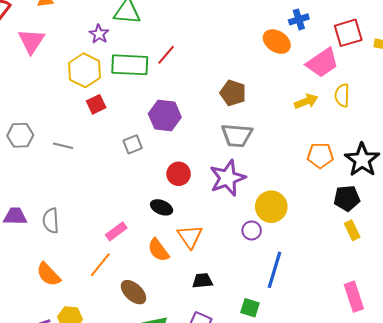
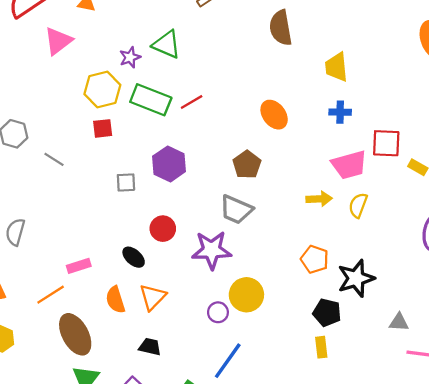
orange ellipse: (277, 42) -> (274, 115), moved
brown ellipse: (133, 292) -> (75, 334), size x1.4

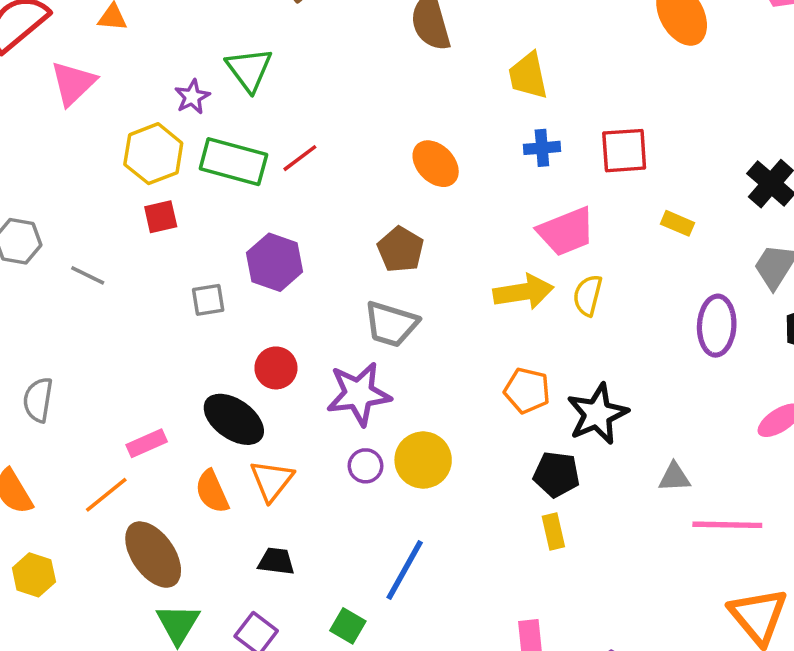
green triangle: (167, 44) -> (249, 69), turned 36
red square: (386, 143) -> (624, 151), moved
yellow arrow: (319, 199) -> (523, 292), size x1.4
black ellipse: (134, 257) -> (234, 419), size x1.6
purple circle: (218, 312) -> (366, 466), moved

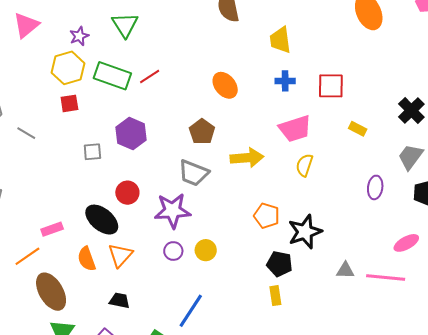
purple star: (192, 97) -> (79, 36), moved
yellow arrow: (523, 292) -> (247, 158), moved
purple ellipse: (717, 326) -> (375, 187), size x0.7
yellow circle: (423, 460) -> (206, 250), size x0.7
pink line: (727, 525) -> (386, 278), moved

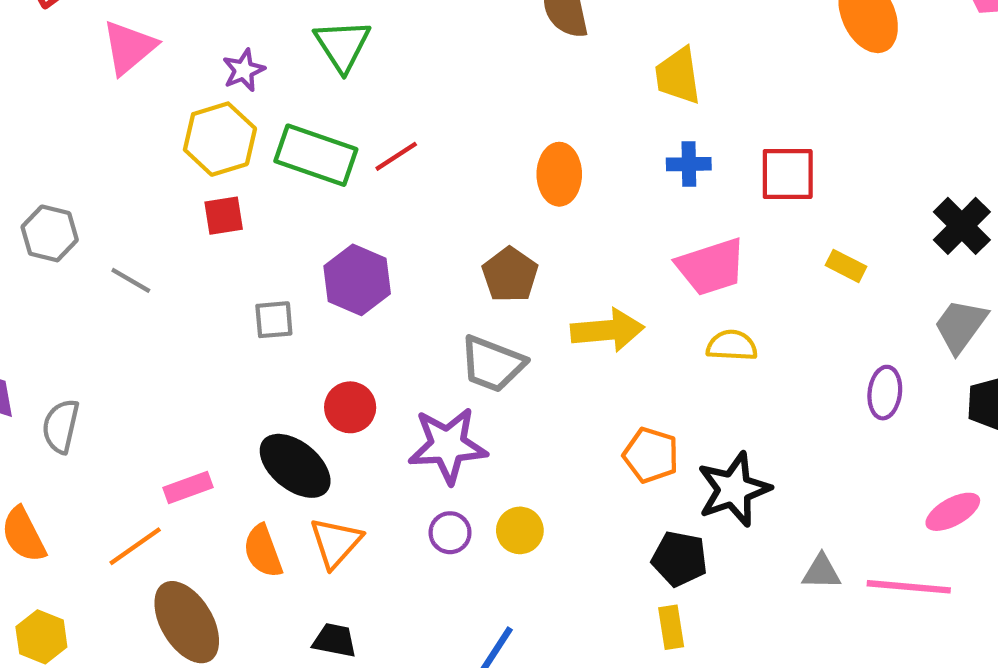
orange ellipse: (225, 85) -> (559, 174), turned 40
yellow semicircle: (304, 165) -> (732, 345), turned 75

